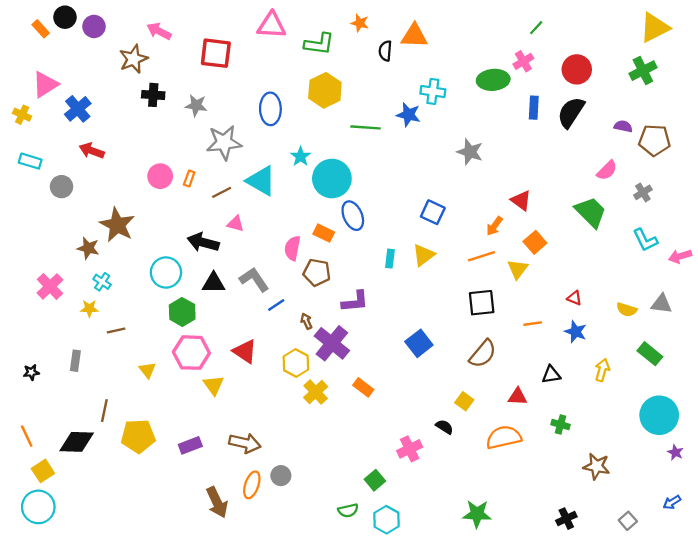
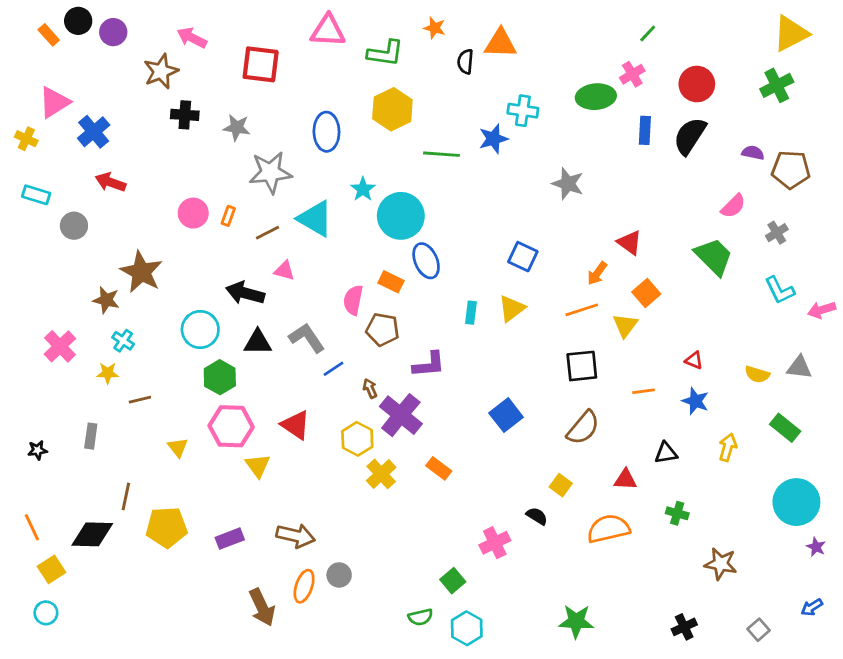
blue star: (408, 115) -> (493, 139), turned -30
cyan circle: (38, 507) -> (46, 613), size x0.6

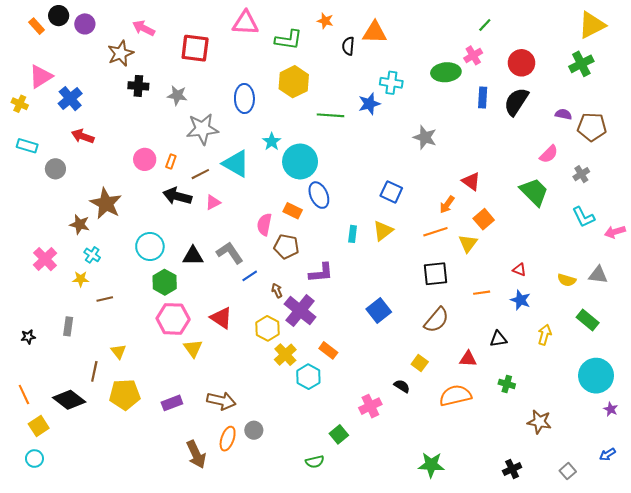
pink triangle: (284, 271) -> (213, 202), turned -42
black arrow: (245, 293) -> (177, 196), moved
yellow triangle: (178, 447) -> (118, 351), moved
black diamond: (92, 534) -> (69, 400), turned 36
cyan hexagon: (467, 628) -> (308, 377), moved

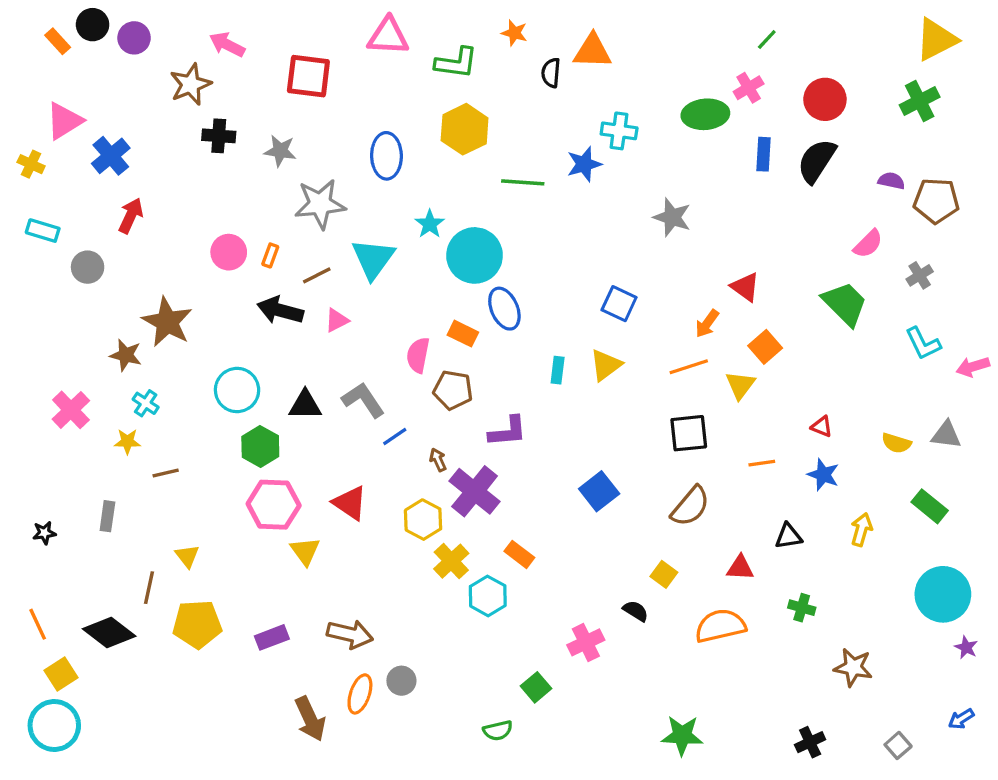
red arrow: (83, 136) -> (131, 216), turned 95
cyan triangle: (236, 164) -> (373, 259), turned 36
cyan circle: (34, 459) -> (54, 726), size x1.8

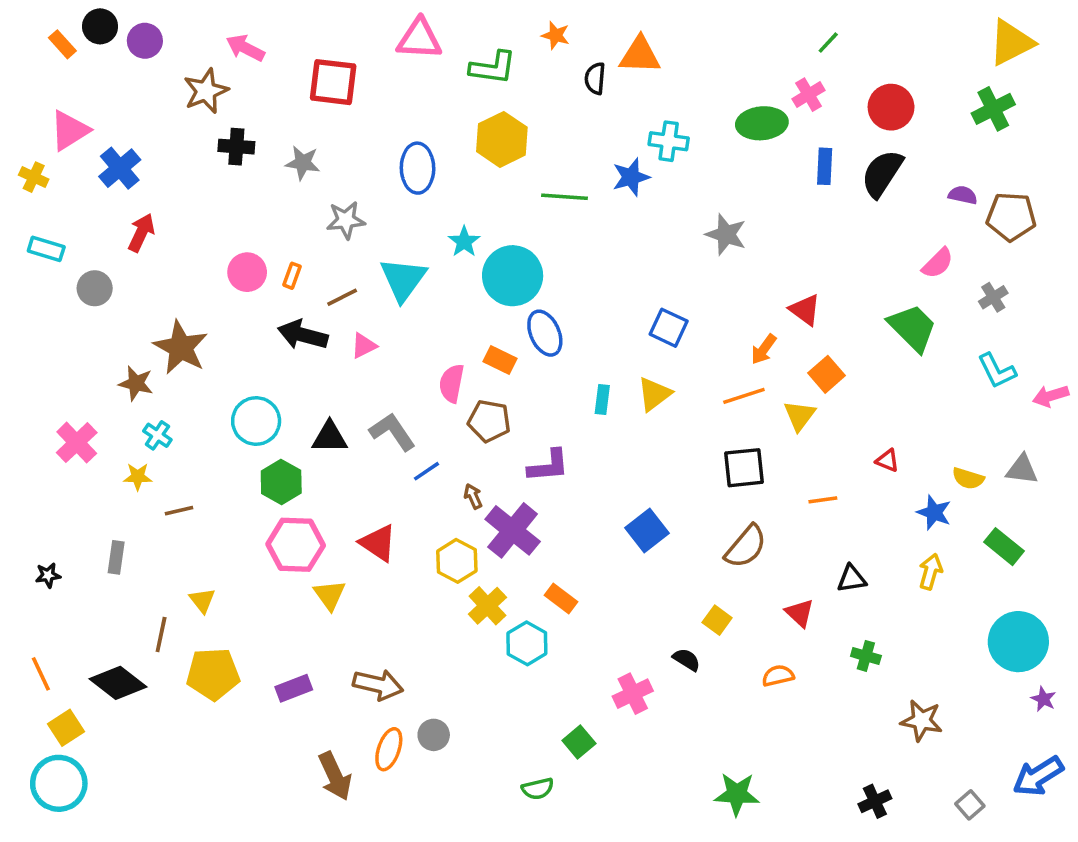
gray star: (320, 204) -> (346, 220), size x0.7
blue star: (823, 475) -> (934, 512), moved
red triangle: (740, 568) -> (800, 613), turned 40
orange semicircle: (720, 626) -> (778, 676), size x0.6
blue arrow: (961, 719) -> (1038, 776), size x1.8

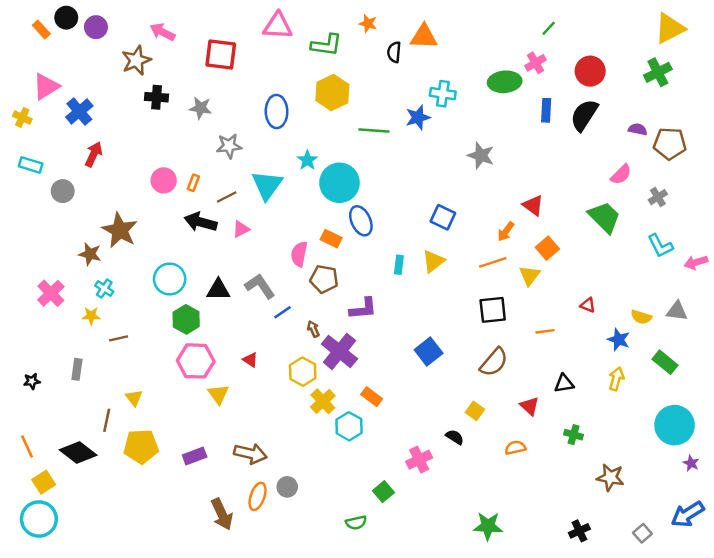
red triangle: (378, 543) -> (250, 360), size x0.6

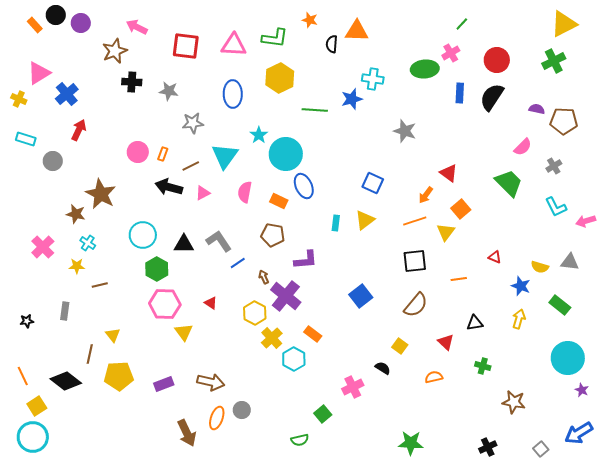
pink triangle: (278, 26) -> (234, 45), moved
pink semicircle: (299, 254) -> (245, 192), moved

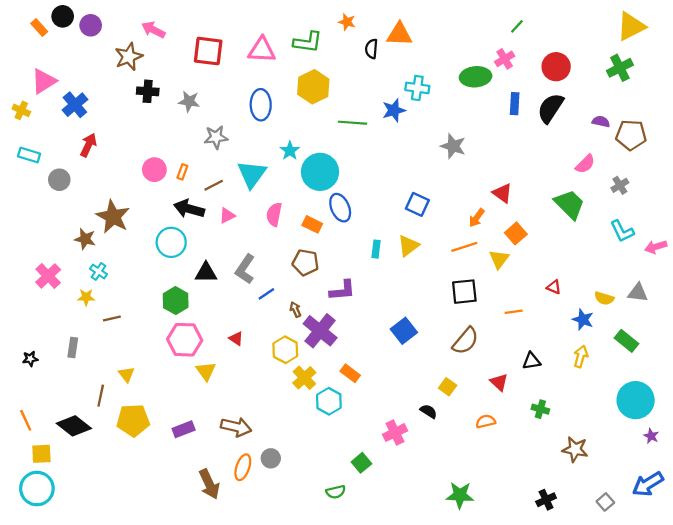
cyan circle: (143, 235) -> (171, 242), moved
gray L-shape: (219, 241) -> (245, 269), turned -112
yellow square: (37, 406) -> (41, 454), turned 30

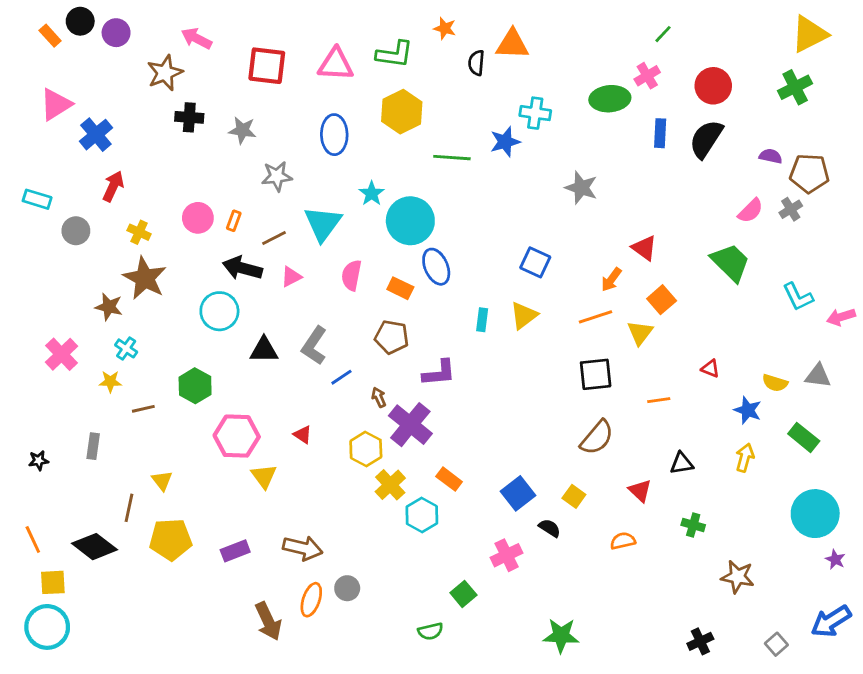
yellow cross: (21, 110) -> (139, 232), moved
gray cross: (620, 185) -> (791, 209), moved
green hexagon: (176, 301) -> (195, 386), moved
blue square: (404, 331) -> (518, 493), moved
green star: (460, 495) -> (561, 636), moved

